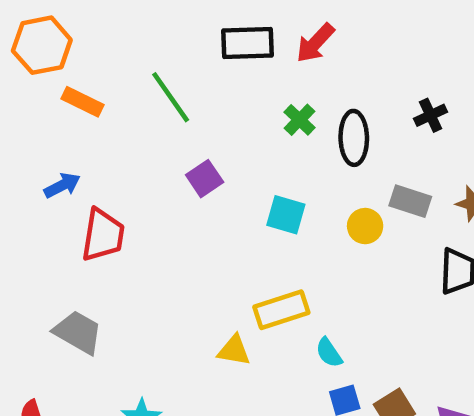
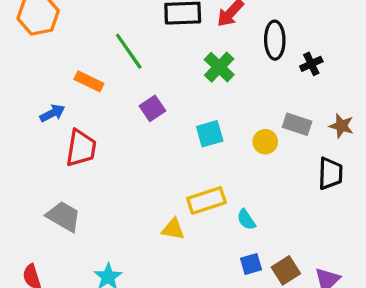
orange rectangle: (83, 102) -> (89, 81), moved
green cross: (299, 120) -> (219, 67), size x1.4
black ellipse: (354, 138) -> (275, 40), moved
cyan square: (286, 215) -> (210, 134), turned -32
cyan semicircle: (329, 353) -> (246, 220), moved

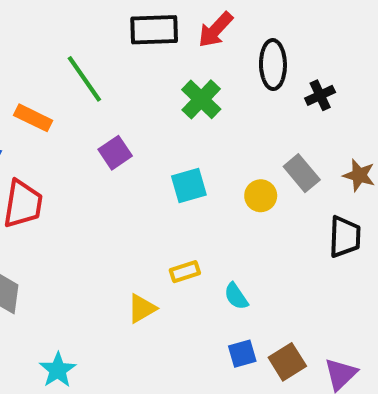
gray rectangle: (297, 124) -> (302, 173), turned 32
yellow rectangle: (206, 200) -> (185, 272), size x0.6
yellow triangle: (173, 229) -> (142, 308), turned -40

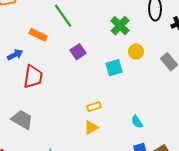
yellow circle: (261, 196) -> (136, 52), moved
yellow rectangle: (185, 272) -> (94, 107), moved

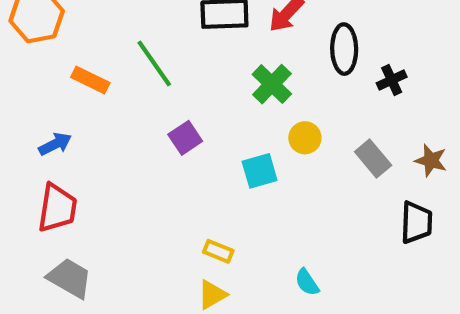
orange rectangle: (38, 35) -> (90, 80), moved
red trapezoid: (33, 77) -> (57, 208), moved
yellow rectangle: (94, 107) -> (218, 251), turned 40

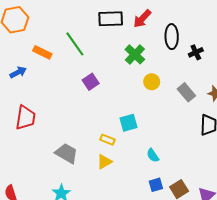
blue arrow: (55, 144) -> (18, 72), moved
cyan square: (260, 171) -> (129, 123), moved
gray trapezoid: (70, 278) -> (66, 153), moved

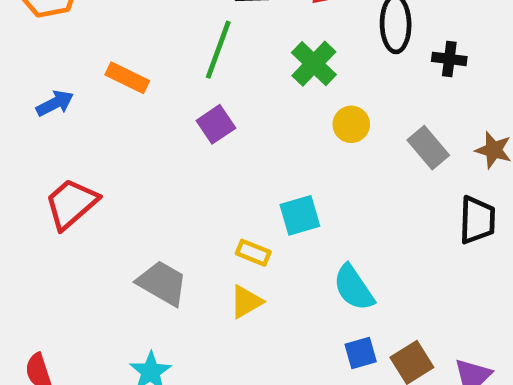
green line: (75, 44) -> (218, 50), moved, turned 55
orange rectangle: (42, 52) -> (127, 78), moved
black cross: (196, 52) -> (449, 59), turned 32
red trapezoid: (25, 118) -> (71, 204), turned -140
cyan semicircle: (153, 155) -> (354, 288), size x1.5

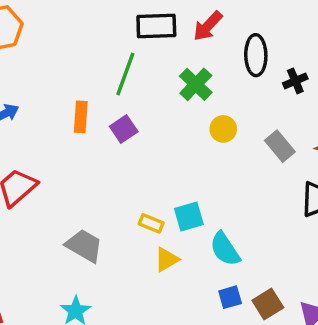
black cross: (449, 59) -> (295, 81), turned -30
orange rectangle: (127, 78) -> (81, 117), moved, turned 68
cyan square: (300, 215) -> (189, 216), moved
yellow triangle: (246, 302) -> (167, 259), moved

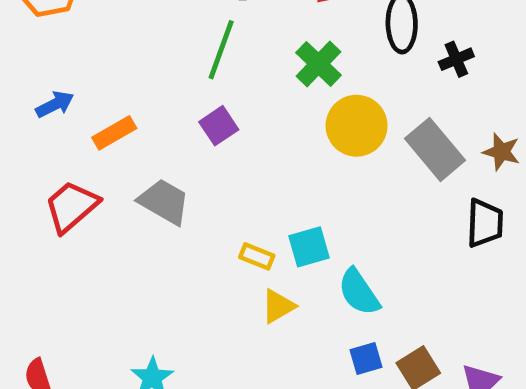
orange rectangle: (81, 117) -> (114, 133), moved, turned 56
yellow circle: (223, 129) -> (357, 126), size x1.6
gray rectangle: (280, 146) -> (435, 149), size x1.4
gray trapezoid: (84, 246) -> (164, 202), moved

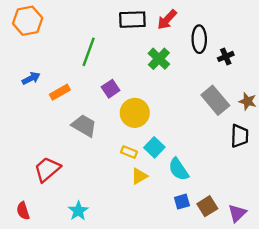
green line: (221, 50) -> (89, 52), moved
yellow circle: (357, 126) -> (135, 113), moved
red trapezoid: (71, 206) -> (47, 169), moved
cyan square: (309, 247) -> (154, 147), turned -30

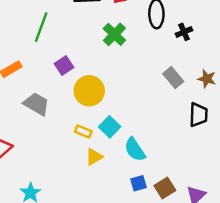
gray rectangle: (215, 100) -> (173, 78), size x0.7

